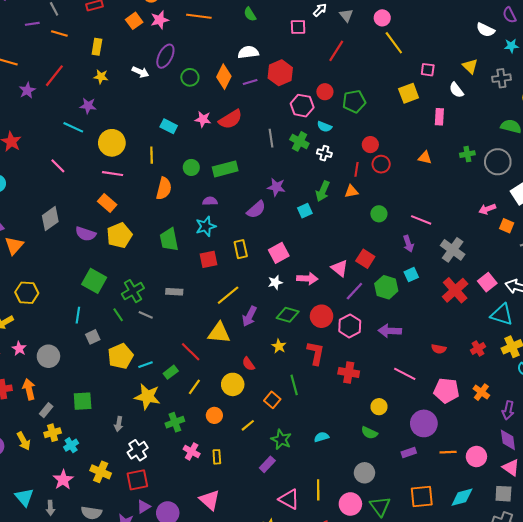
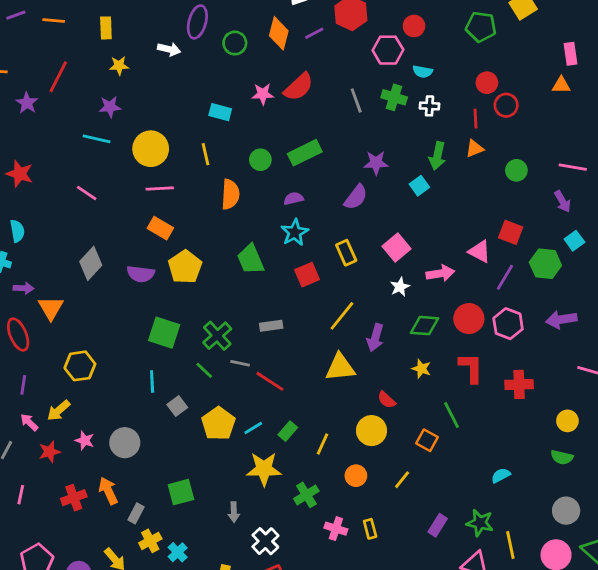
green pentagon: (354, 101) -> (481, 27), moved, turned 30
pink rectangle: (439, 117) -> (570, 54), moved
red line: (191, 352) -> (270, 381), moved
green star: (281, 439) -> (480, 523), moved

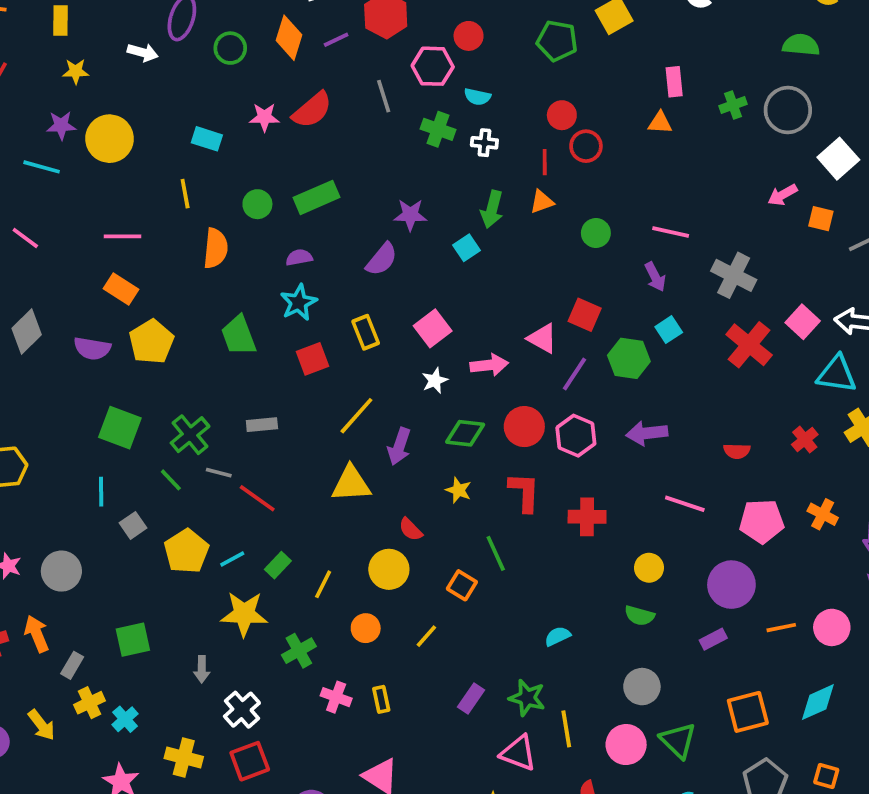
gray line: (356, 101) -> (384, 96), moved
yellow circle: (151, 149) -> (109, 139), moved

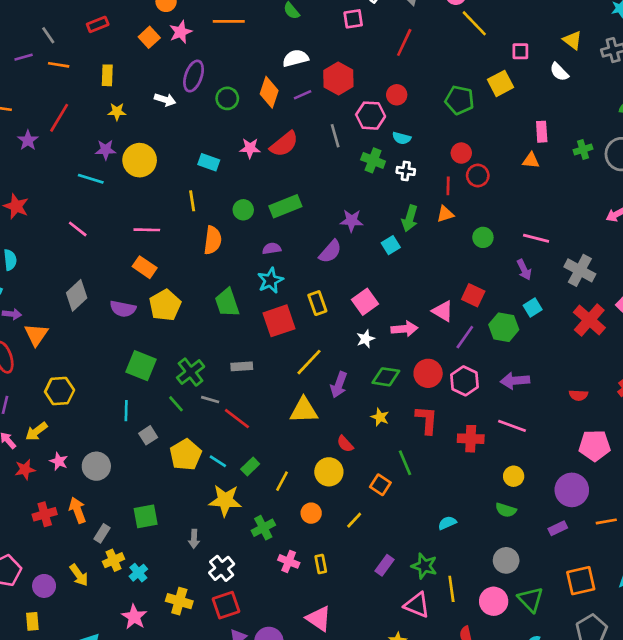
red square: (312, 359) -> (279, 321), size x1.4
pink line: (685, 504) -> (512, 426), moved
cyan line: (232, 559) -> (218, 461), turned 60

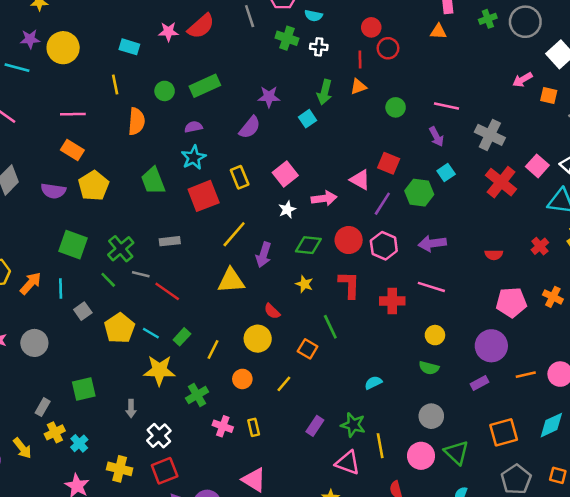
orange arrow: (77, 510) -> (31, 283), moved, turned 65

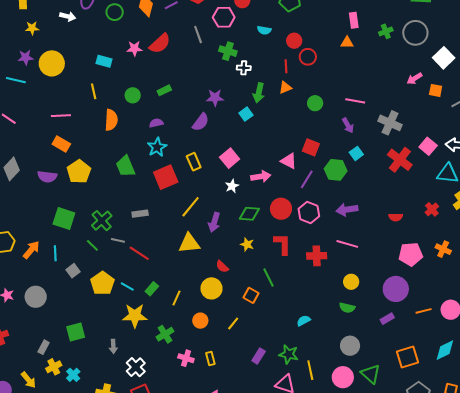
cyan semicircle: (313, 16) -> (264, 30), moved
white cross: (319, 47) -> (244, 68), moved
green rectangle: (205, 86) -> (164, 90), size x0.6

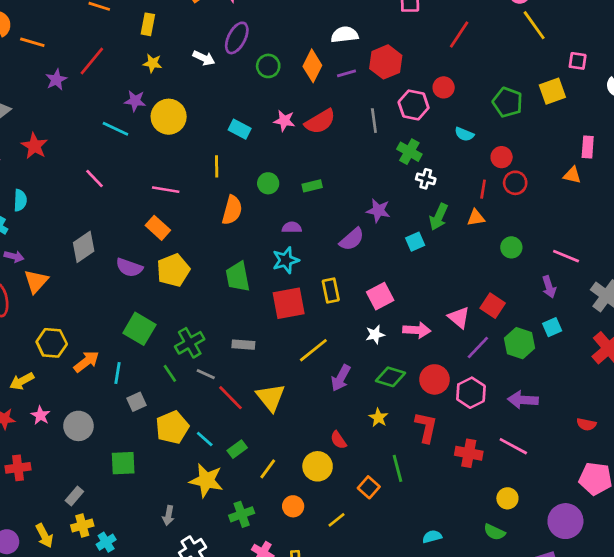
yellow triangle: (189, 243) -> (271, 397), moved, turned 45
green square: (76, 332) -> (123, 463), moved

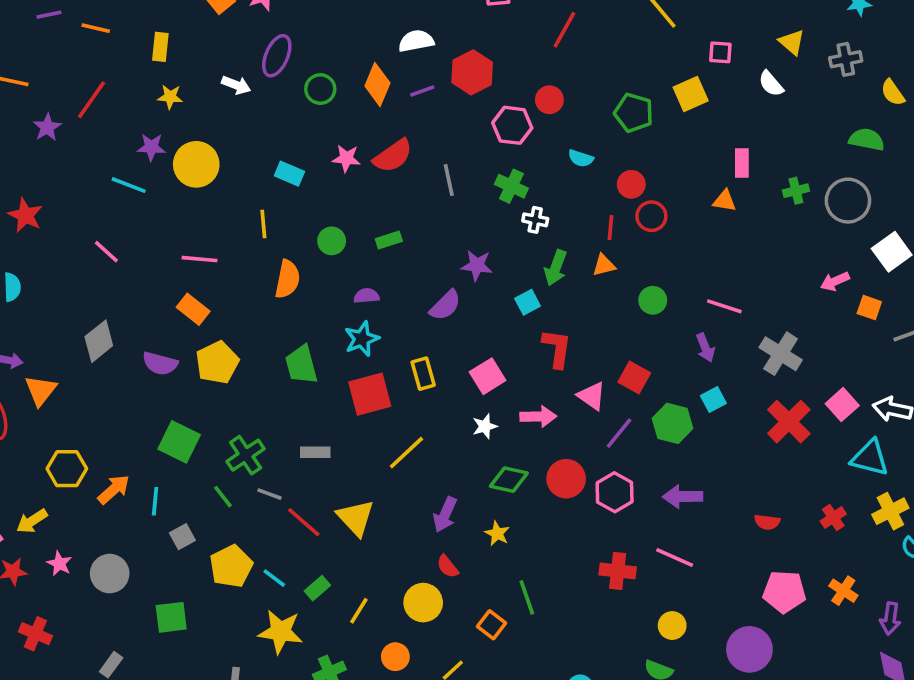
gray line: (374, 121) -> (449, 180), moved
purple arrow: (341, 378) -> (445, 515), moved
red L-shape: (426, 427) -> (557, 348), moved
red cross: (18, 468) -> (35, 634), turned 35

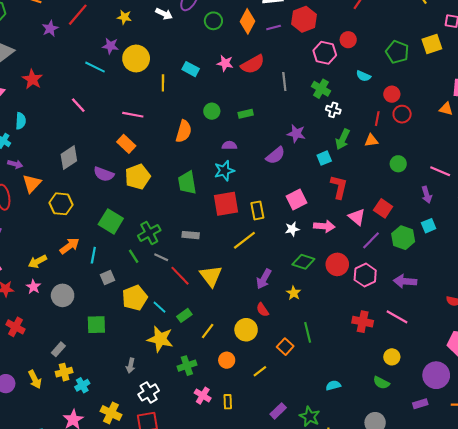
yellow line: (263, 224) -> (163, 83), moved
yellow rectangle: (423, 374) -> (257, 210), moved
yellow hexagon: (67, 469) -> (61, 204), moved
yellow arrow: (32, 521) -> (37, 262), moved

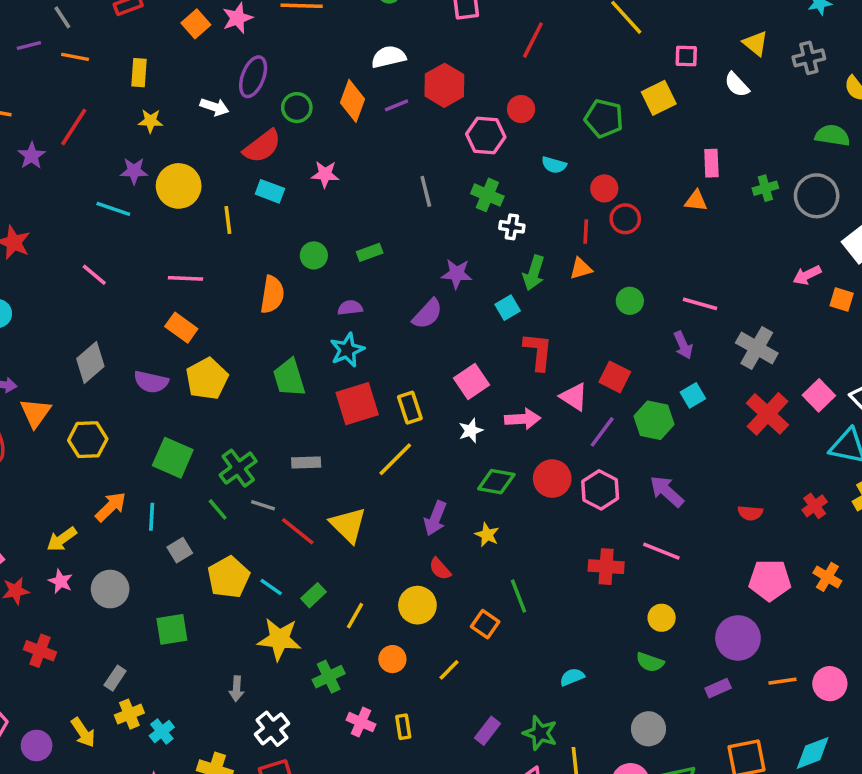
red semicircle: (253, 64) -> (262, 146), moved
purple arrow: (405, 281) -> (667, 491), turned 45

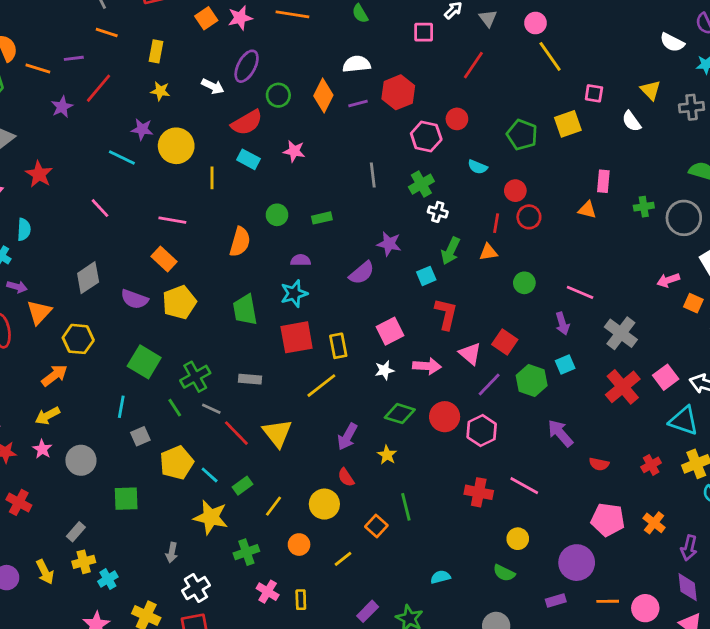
purple line: (29, 45) -> (74, 58), moved
green cross: (487, 195) -> (421, 184), turned 30
purple arrow: (667, 491) -> (560, 433), moved
orange arrow: (111, 507) -> (54, 375), moved

